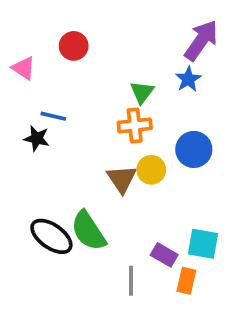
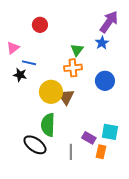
pink triangle: (24, 68) -> (13, 48), moved, turned 48
yellow circle: (151, 170) -> (51, 92), moved, size x1.5
green semicircle: (88, 231) -> (48, 125), turned 35
black ellipse: (51, 236) -> (35, 145), moved

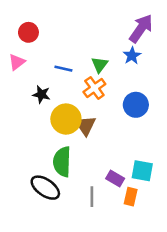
red circle: (40, 25) -> (28, 32), moved
blue line: (29, 63) -> (63, 69), moved
orange cross: (73, 68) -> (94, 88), turned -30
black star: (20, 75) -> (41, 94), moved

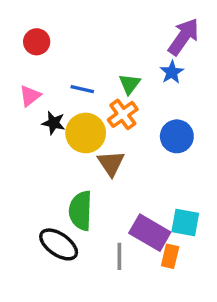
pink triangle: (17, 62) -> (30, 96), moved
yellow circle: (66, 119) -> (86, 133), moved
purple rectangle: (115, 179) -> (150, 233), size x1.6

